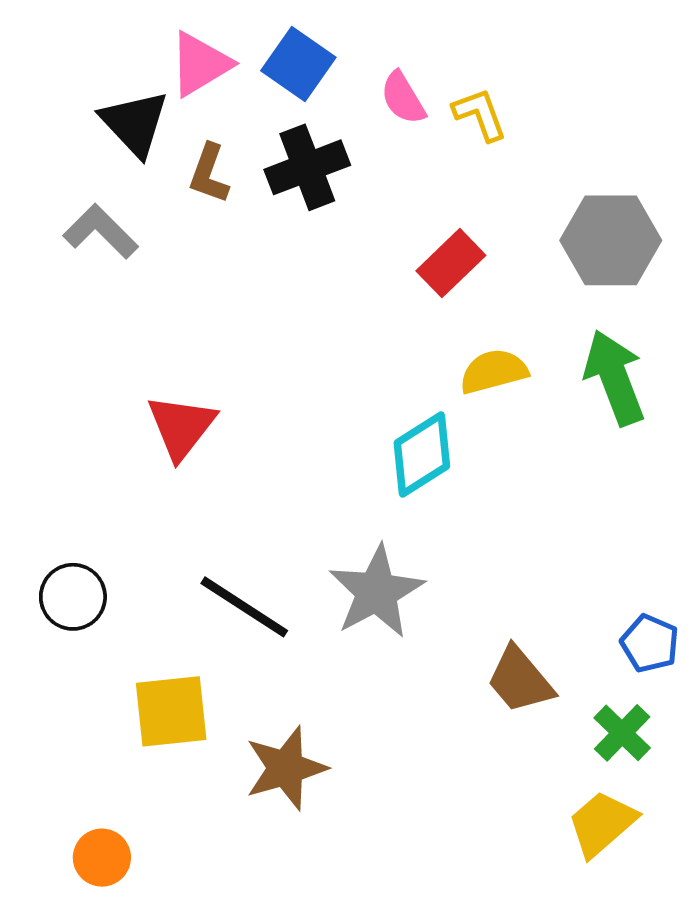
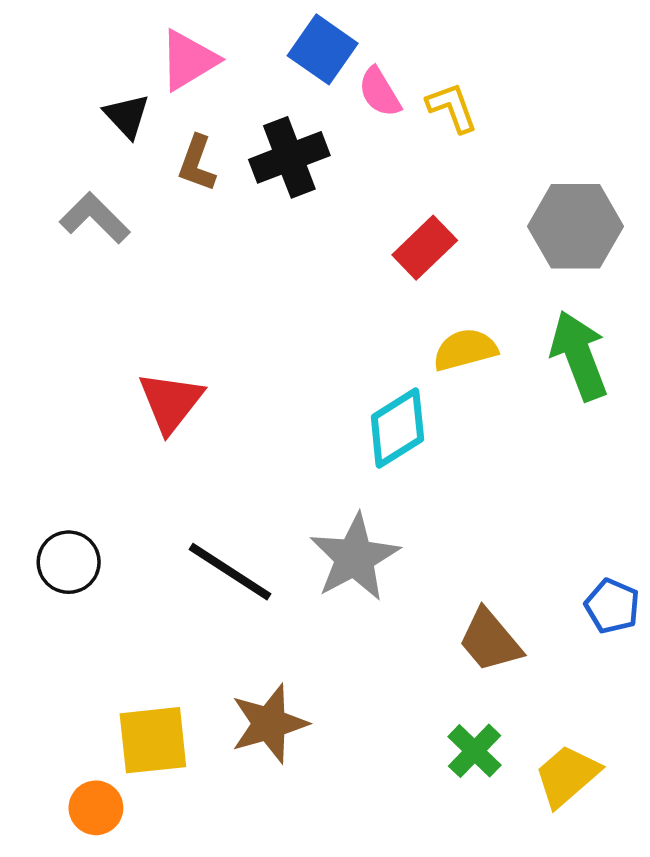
blue square: (298, 64) -> (323, 49), moved
black triangle: (135, 123) -> (127, 116), size x0.7
yellow square: (171, 711) -> (153, 740), moved
green cross: (622, 733) -> (475, 751), moved

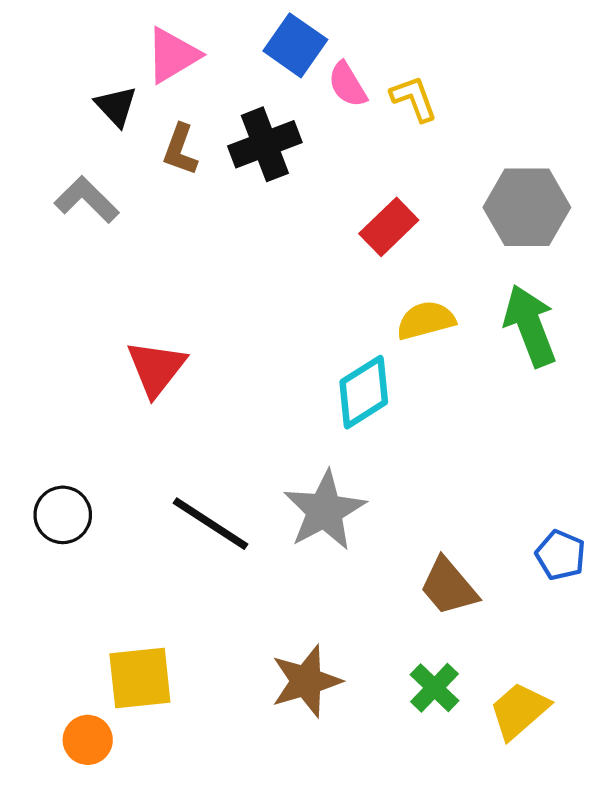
brown star: (269, 724) -> (306, 681), moved

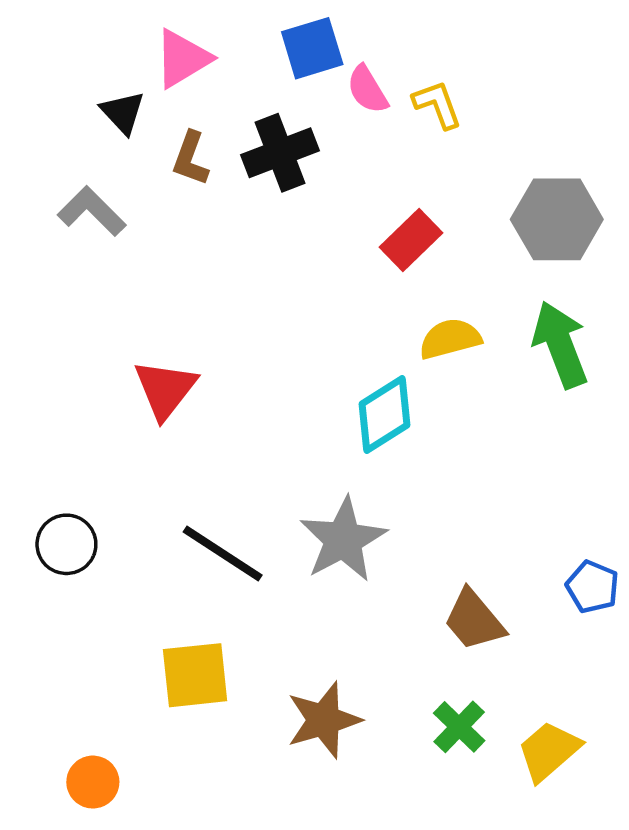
blue square: (295, 45) -> (312, 48), turned 38
yellow square: (140, 678) -> (195, 675), moved

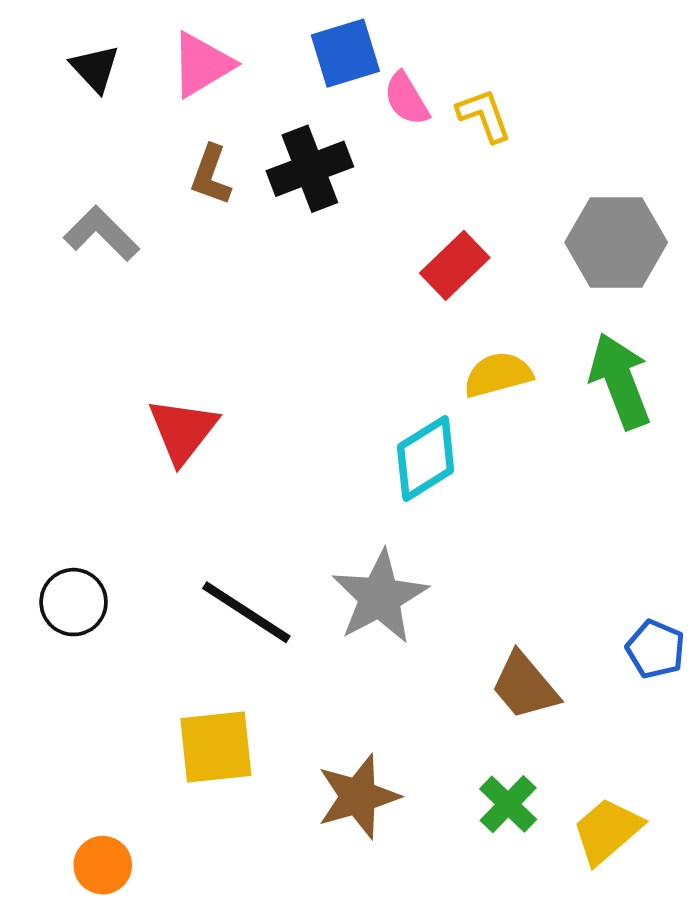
black triangle: (123, 113) -> (95, 68), moved

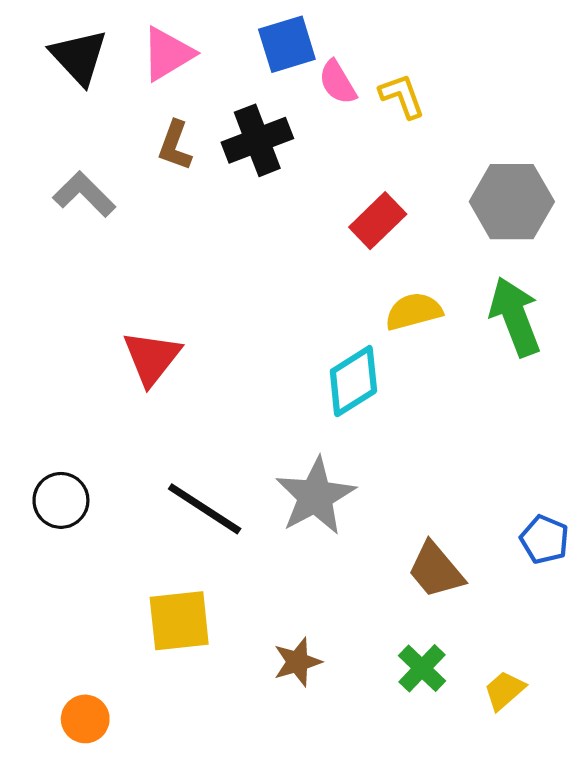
black triangle: (95, 68) -> (79, 57), size x1.4
brown star: (358, 797) -> (297, 662), size x0.7
yellow trapezoid: (607, 831) -> (504, 690), size x0.7

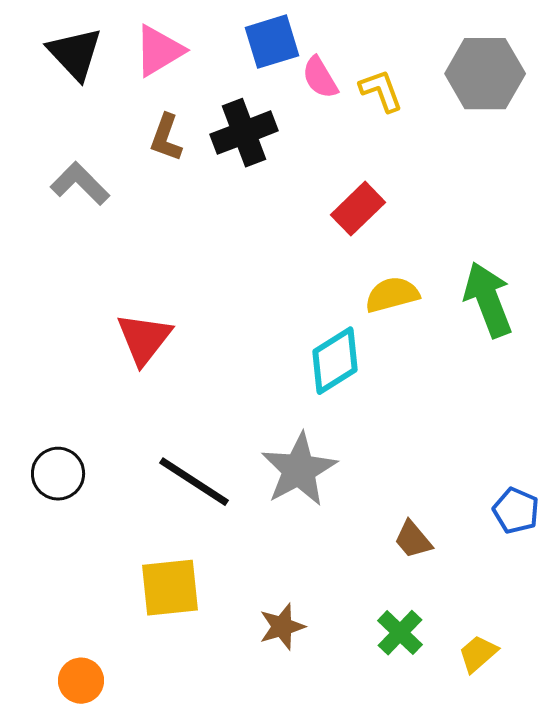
gray hexagon: (512, 202) -> (485, 74), moved
brown trapezoid: (436, 570) -> (413, 540), size x0.7

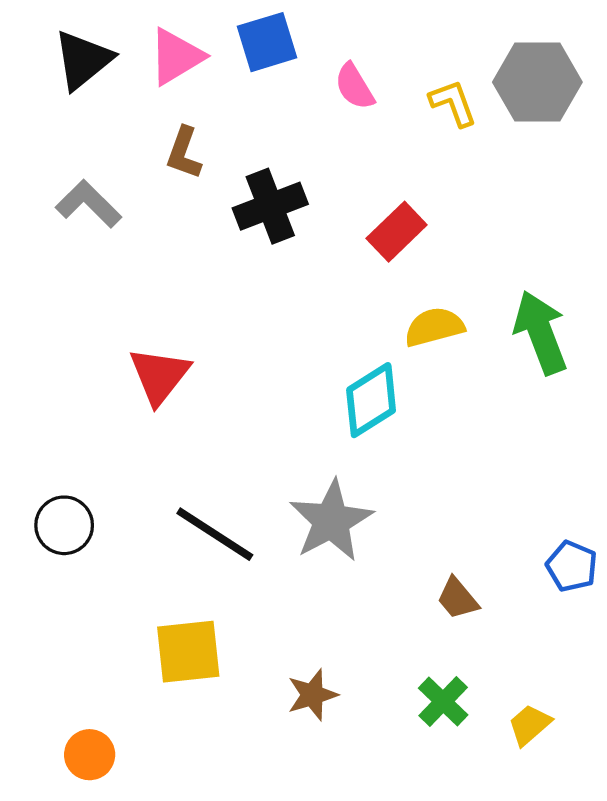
blue square: (272, 42) -> (267, 42), moved
black triangle: (75, 54) -> (83, 60), turned 34
yellow L-shape: (381, 91) -> (453, 103), moved
black cross: (244, 133) -> (270, 206), moved

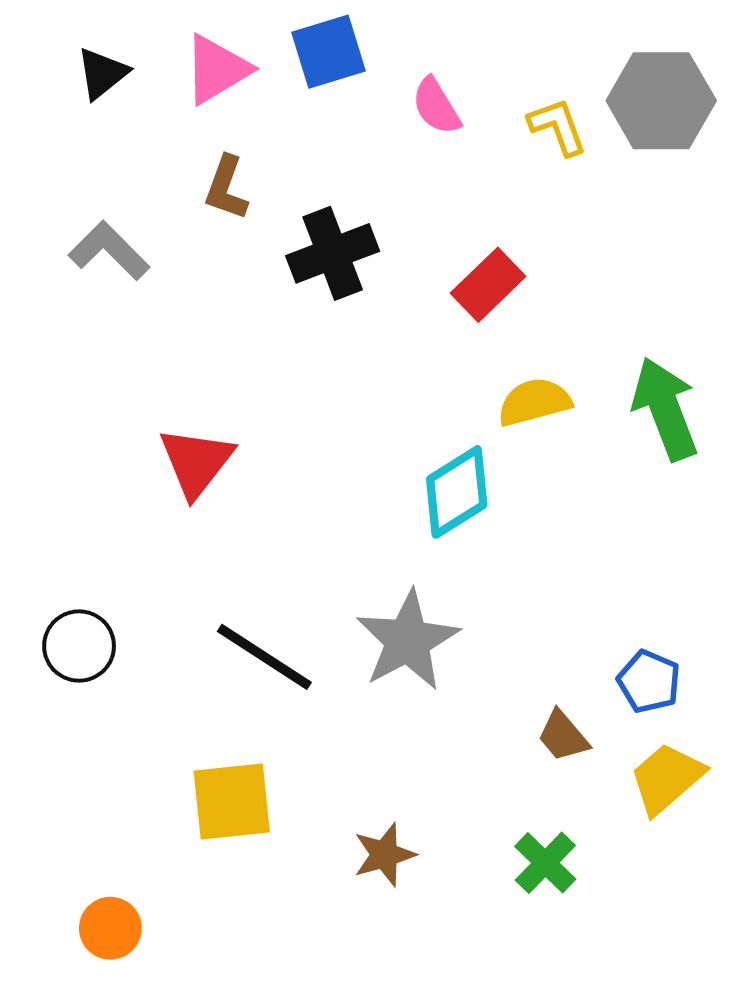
black triangle: (83, 60) -> (102, 73), size x0.7
blue pentagon: (572, 566) -> (649, 681), moved
yellow trapezoid: (530, 725) -> (667, 778), moved, size x1.4

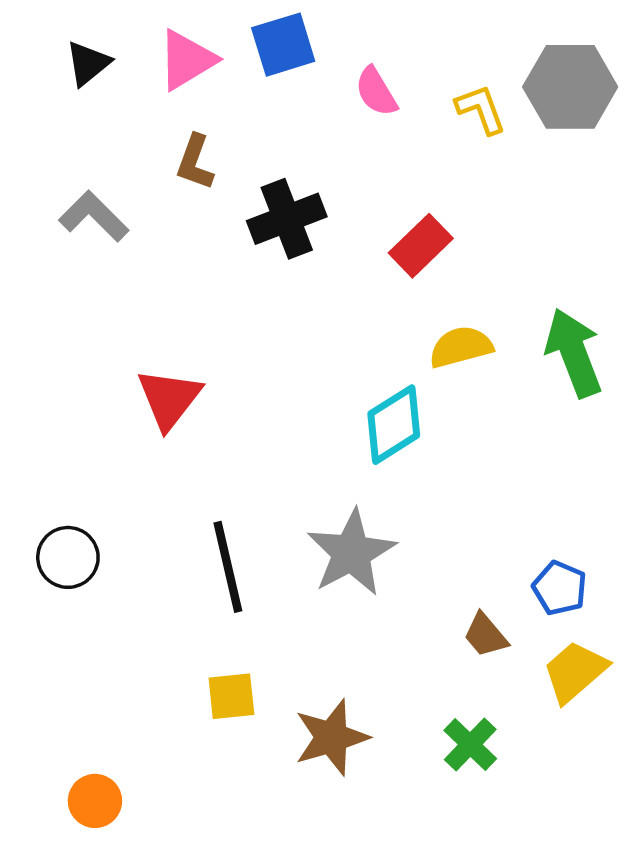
black line: (264, 657) -> (228, 567), turned 44
yellow square: (232, 801) -> (231, 696), moved, size x0.7
brown star: (384, 855) -> (331, 737), size x1.4

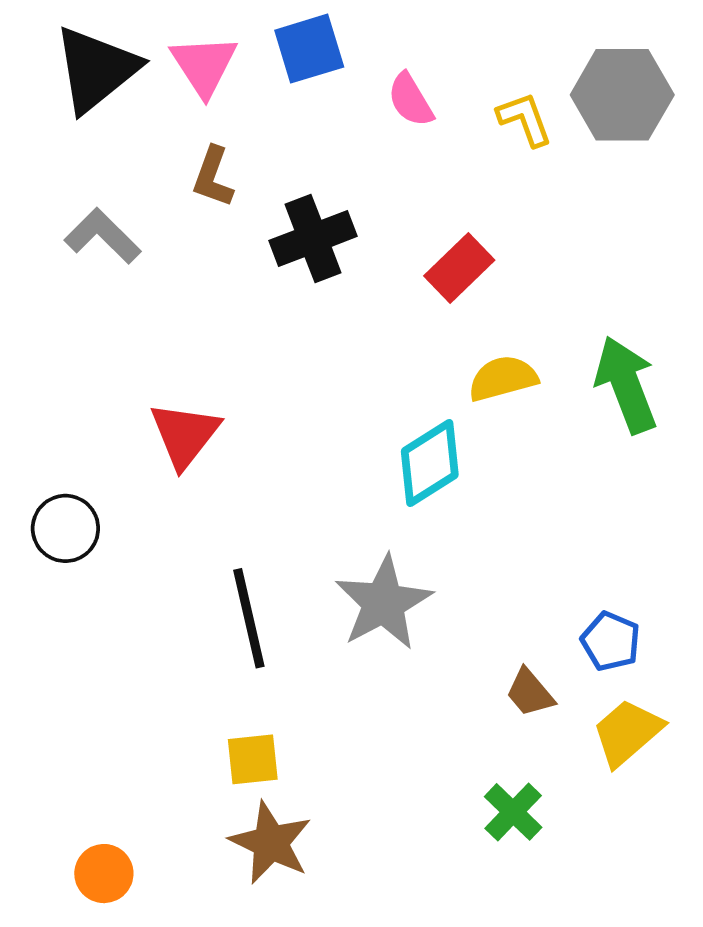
pink triangle: (187, 60) -> (204, 65), turned -32
black triangle: (88, 63) -> (96, 69), size x1.8
black circle: (68, 557) -> (65, 528), moved
brown star: (331, 737) -> (271, 843), moved, turned -30

